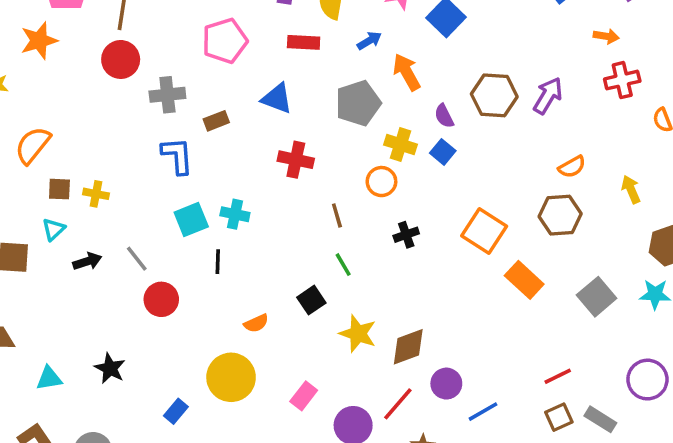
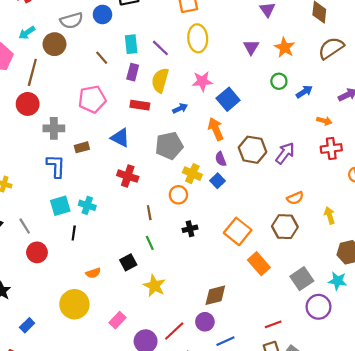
orange arrow: (407, 72) -> (216, 129), moved
brown diamond: (408, 347) -> (215, 295), moved
purple circle: (647, 380) -> (319, 307), moved
blue rectangle: (176, 411) -> (27, 325), moved

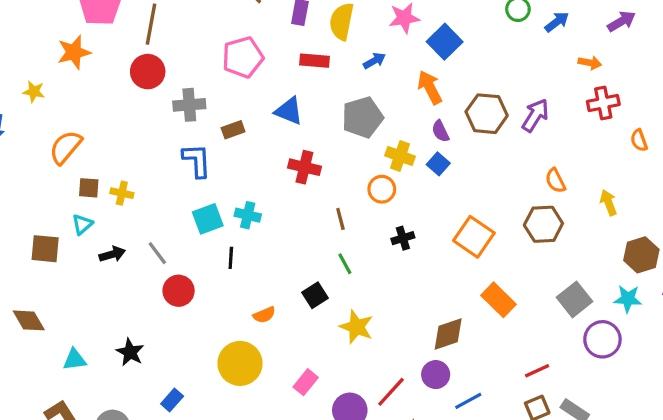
orange semicircle: (295, 198) -> (555, 181), turned 91
orange rectangle: (259, 264) -> (498, 300), moved

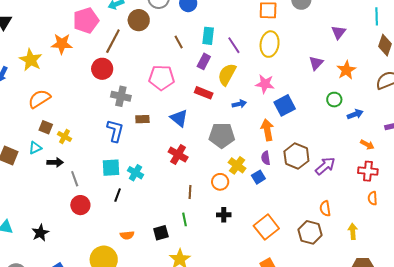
yellow star: (34, 92) -> (31, 60), size x1.6
orange semicircle: (639, 140) -> (373, 198), moved
black arrow: (112, 254) -> (55, 162), moved

